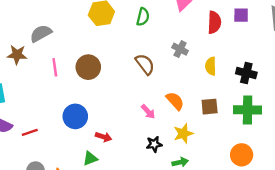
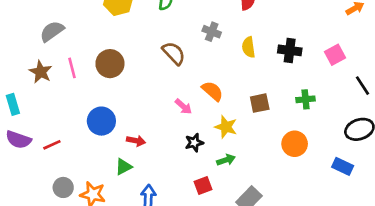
brown star: (17, 55) -> (41, 72), moved, turned 30
brown square: (210, 107) -> (260, 103), moved
green cross: (248, 110) -> (306, 99), moved, size x0.6
yellow star: (183, 133) -> (226, 127), turned -30

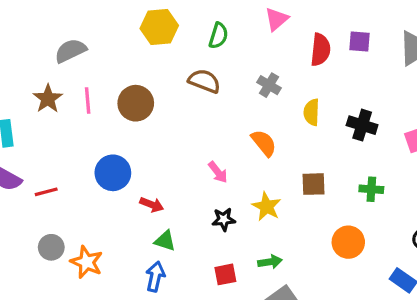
brown semicircle: (174, 53) -> (204, 81), moved, turned -35
orange semicircle: (212, 91) -> (264, 143), moved
green arrow: (226, 160) -> (270, 262), moved
green triangle: (124, 167) -> (165, 241), moved, turned 36

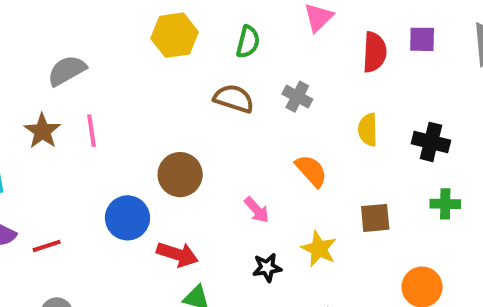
gray cross: (269, 85) -> (297, 97), moved
brown circle: (136, 103) -> (180, 175), moved
green cross: (371, 189) -> (445, 204), moved
red arrow: (152, 205) -> (177, 254), size x1.4

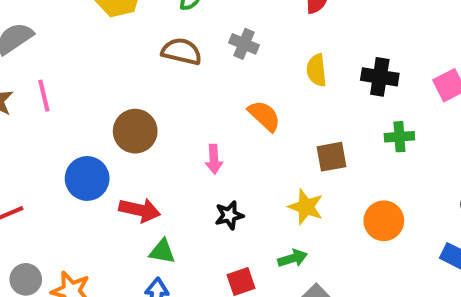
pink arrow: (257, 210) -> (214, 159), turned 44
yellow star: (319, 249) -> (306, 207), moved

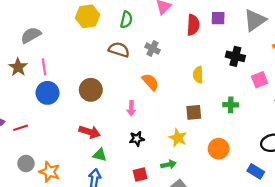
yellow semicircle: (317, 70) -> (198, 75), moved
black cross: (380, 77) -> (235, 56), moved
orange semicircle: (264, 116) -> (150, 82), moved
blue circle: (87, 178) -> (47, 93), moved

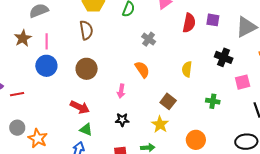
brown semicircle: (119, 50) -> (86, 30), moved, turned 54
brown square: (194, 112) -> (168, 101), moved, turned 35

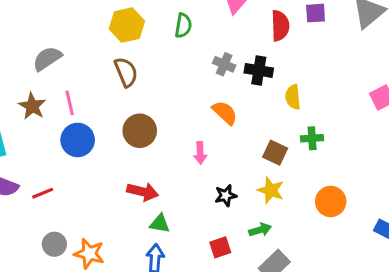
black cross: (224, 57) -> (259, 70), moved
green cross: (213, 101) -> (312, 138), moved
black star: (122, 120) -> (226, 196), moved

